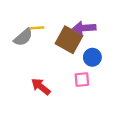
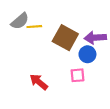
purple arrow: (84, 28) -> (95, 38), moved
gray semicircle: (23, 37) -> (20, 21), moved

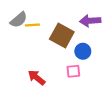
purple arrow: (95, 38) -> (90, 21), moved

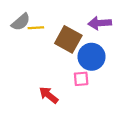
blue circle: (83, 51) -> (92, 57), size x1.5
red arrow: (37, 78) -> (49, 95), moved

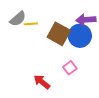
blue circle: (92, 57) -> (80, 36), moved
pink square: (81, 79) -> (70, 68), turned -32

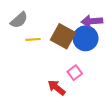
yellow line: (31, 24) -> (33, 39), moved
red arrow: (42, 82) -> (57, 88), moved

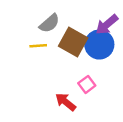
gray semicircle: (19, 20) -> (49, 23), moved
purple arrow: (92, 21) -> (107, 25), turned -36

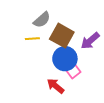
purple arrow: (107, 25) -> (90, 41), moved
blue circle: (99, 45) -> (65, 59), moved

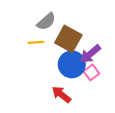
purple arrow: (90, 41) -> (90, 54), moved
pink square: (73, 71) -> (91, 72), moved

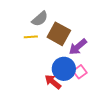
blue circle: (72, 64) -> (64, 69), moved
pink square: (91, 72) -> (80, 72), moved

